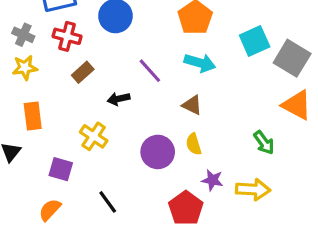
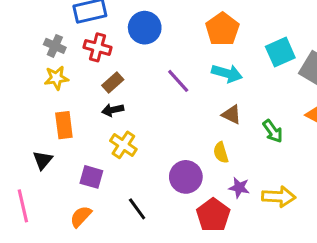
black arrow: (119, 99) -> (113, 110), moved
brown triangle: (192, 105) -> (232, 114), moved
green arrow: (264, 143) -> (273, 131), moved
purple circle: (158, 152) -> (186, 177), moved

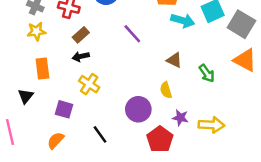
cyan arrow: (227, 73) -> (183, 21), moved

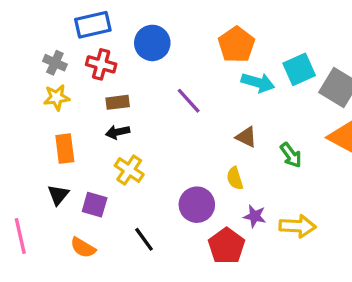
brown rectangle: (81, 35) -> (118, 102), turned 35
black triangle: (26, 96) -> (58, 195), moved
orange semicircle: (56, 140) -> (83, 248), turned -102

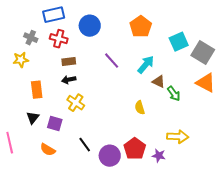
cyan arrow: (258, 83) -> (146, 65), moved, turned -66
yellow star: (57, 97) -> (21, 60), moved
brown triangle: (246, 137) -> (159, 82), moved
purple circle: (197, 205) -> (110, 156), moved
purple star: (255, 216) -> (159, 156), moved

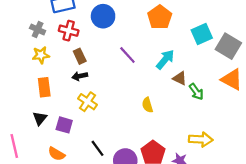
yellow star: (21, 60) -> (41, 55), moved
brown rectangle: (69, 62) -> (80, 56), turned 72
yellow semicircle: (140, 108) -> (147, 105), moved

